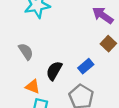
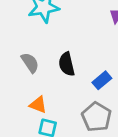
black semicircle: (54, 71) -> (67, 64), moved, turned -42

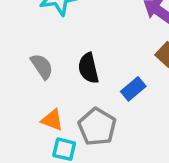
gray pentagon: (96, 117) -> (97, 127), moved

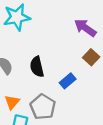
orange triangle: (52, 120) -> (12, 102), turned 49

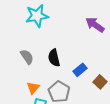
brown square: (91, 57) -> (100, 82), moved

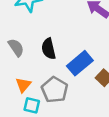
blue rectangle: (80, 70) -> (80, 63), size x1.5

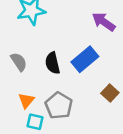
blue rectangle: (80, 63) -> (85, 59), moved

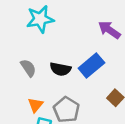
black semicircle: (52, 63) -> (60, 69), turned -66

